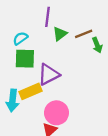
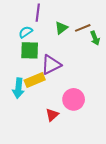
purple line: (47, 17) -> (38, 13), moved
pink circle: (56, 113) -> (74, 99), moved

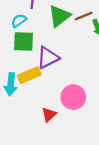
green triangle: (61, 28) -> (59, 16), size x1.5

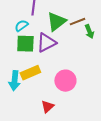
purple triangle: (48, 58) -> (46, 43), moved
pink circle: (73, 97) -> (65, 81), moved

